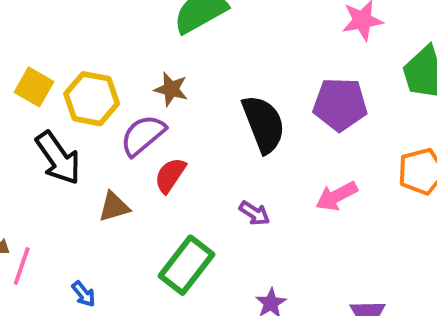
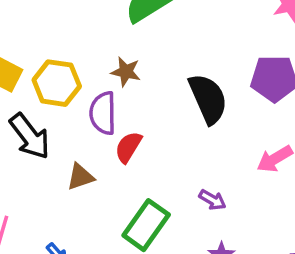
purple semicircle: (143, 135) -> (103, 113), turned -48
purple arrow: (254, 213) -> (213, 200), moved

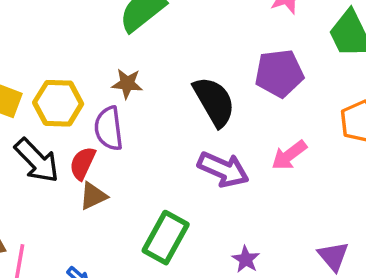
red semicircle: (128, 147) -> (83, 163), moved
purple arrow: (213, 200) -> (223, 169), moved, size x1.8

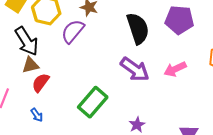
purple semicircle: (109, 128) -> (73, 31), turned 35
red semicircle: (83, 163) -> (41, 83), moved
brown triangle: (93, 196) -> (30, 65), moved

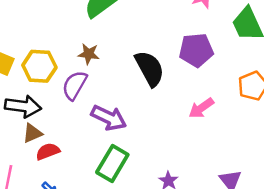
black arrow: (27, 41) -> (23, 106), turned -40
purple arrow: (135, 69) -> (109, 118), moved
red semicircle: (41, 83) -> (48, 151), turned 42

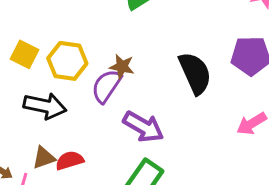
brown star: (89, 54) -> (122, 67), moved
brown triangle: (32, 133) -> (44, 158), moved

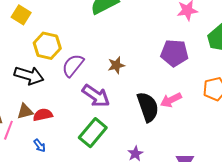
yellow square: (24, 54) -> (21, 15), moved
brown star: (122, 67) -> (116, 65), moved, turned -30
black semicircle: (195, 73) -> (148, 107), moved

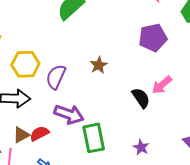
purple arrow: (96, 96) -> (69, 114), moved
black semicircle: (148, 107) -> (141, 98), size x0.7
green rectangle: (93, 133) -> (94, 138), turned -36

